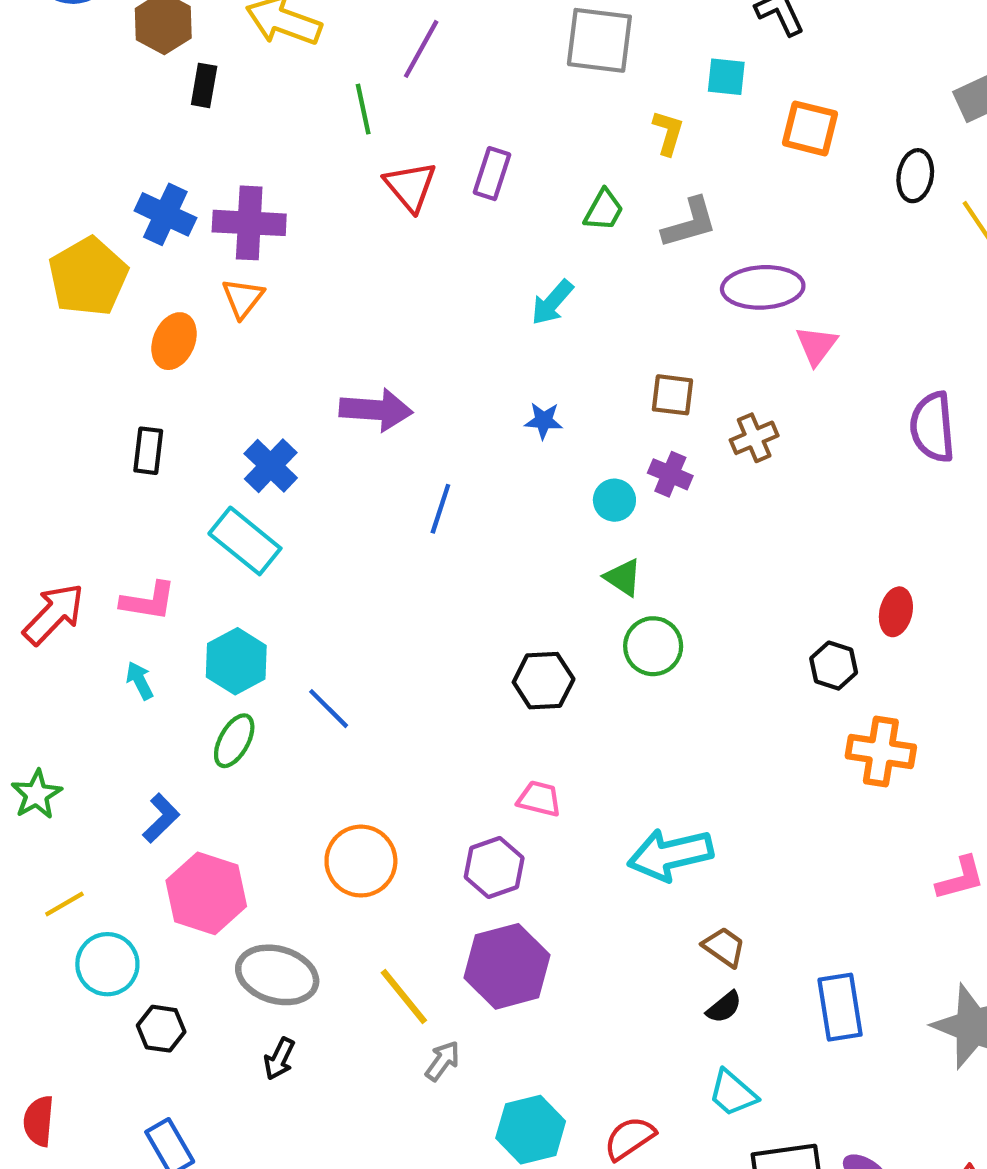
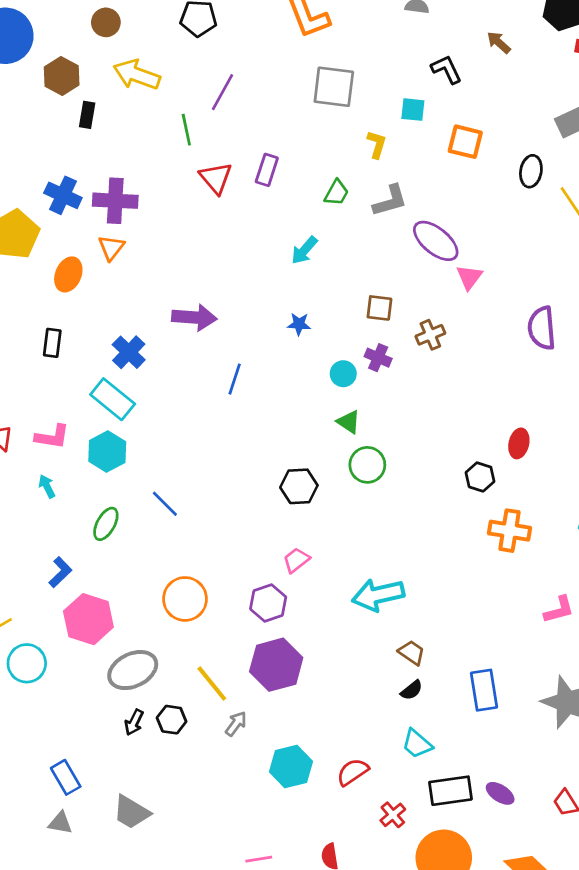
purple ellipse: (763, 287) -> (436, 241), turned 42
cyan hexagon: (236, 661) -> (107, 451), moved
pink trapezoid: (539, 799) -> (296, 560), turned -52
gray ellipse: (277, 975) -> (133, 670), turned -42
black hexagon: (161, 1029) -> (172, 720), moved

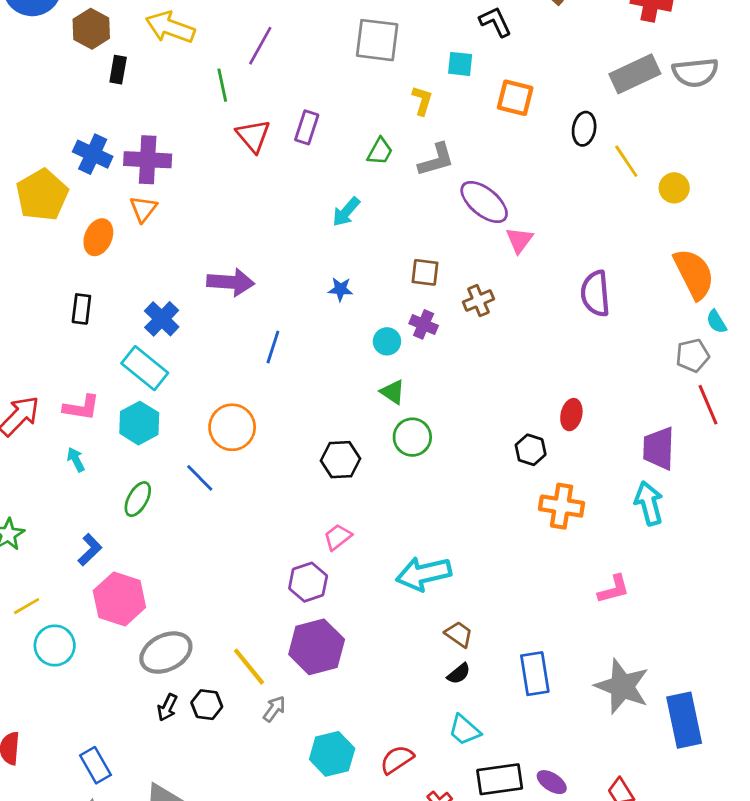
orange circle: (185, 599) -> (232, 427), moved

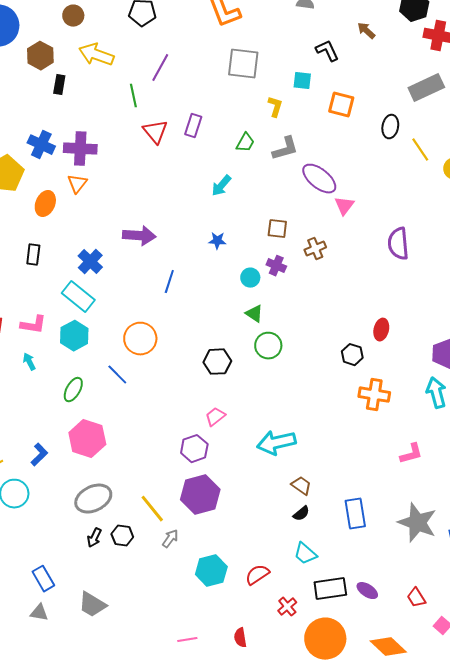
blue L-shape: (90, 550) -> (39, 455), moved
pink hexagon: (119, 599) -> (87, 439), moved

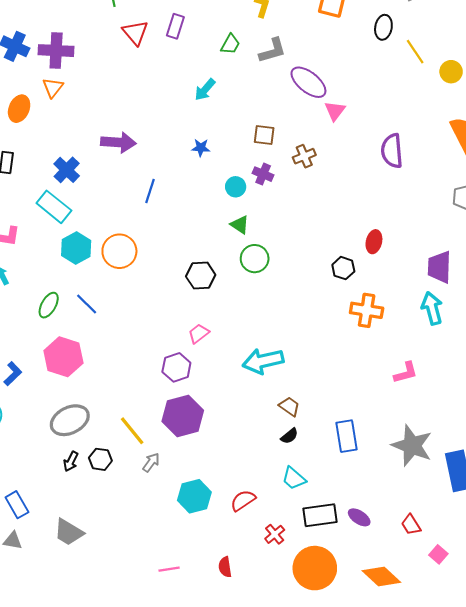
cyan hexagon: (74, 336) -> (76, 248), moved
blue line: (117, 375) -> (87, 304), moved

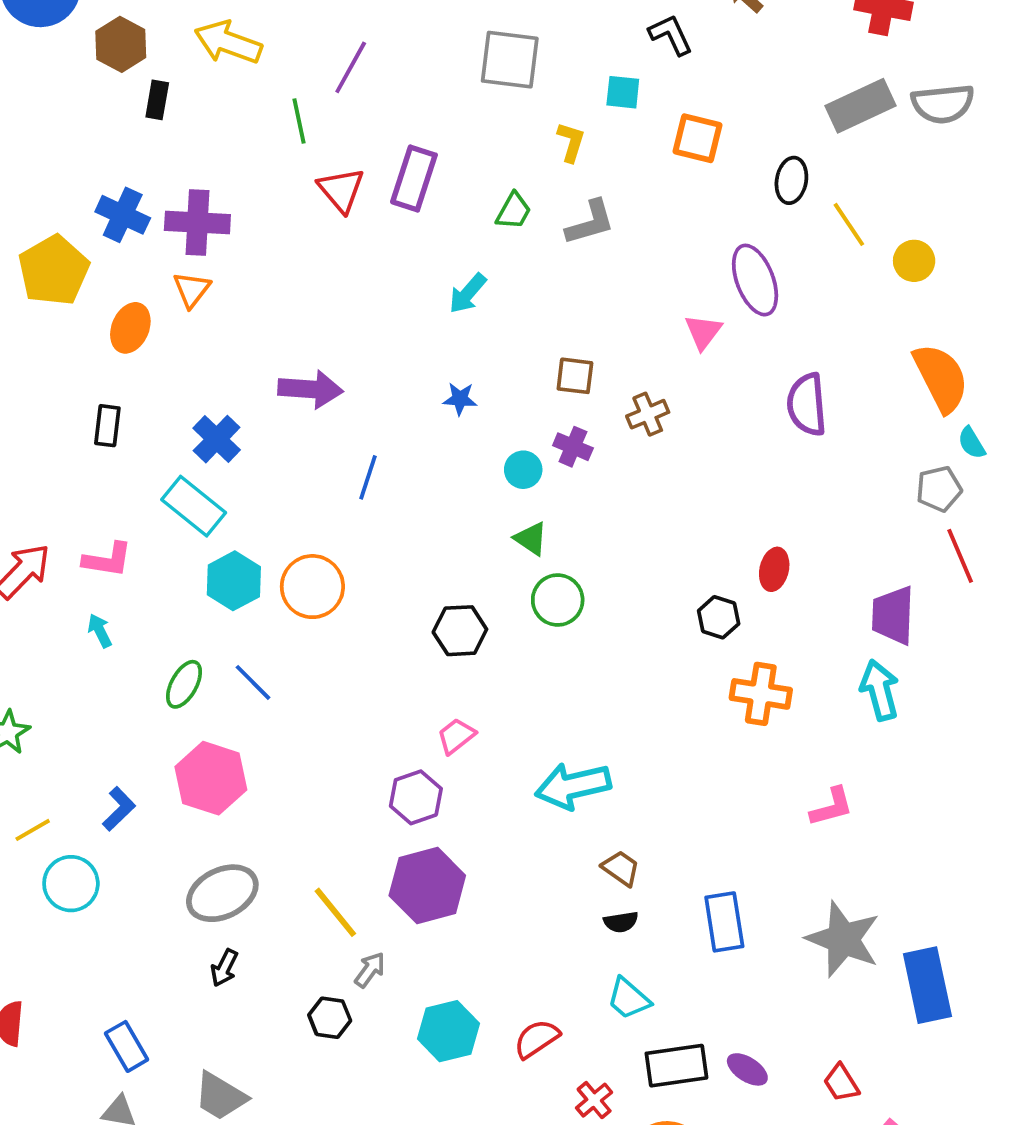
purple rectangle: (175, 26) -> (414, 178), size x1.4
purple ellipse: (308, 82) -> (755, 280), moved, turned 30
black semicircle: (289, 436) -> (621, 922), turned 30
black hexagon: (100, 459) -> (330, 1018), moved

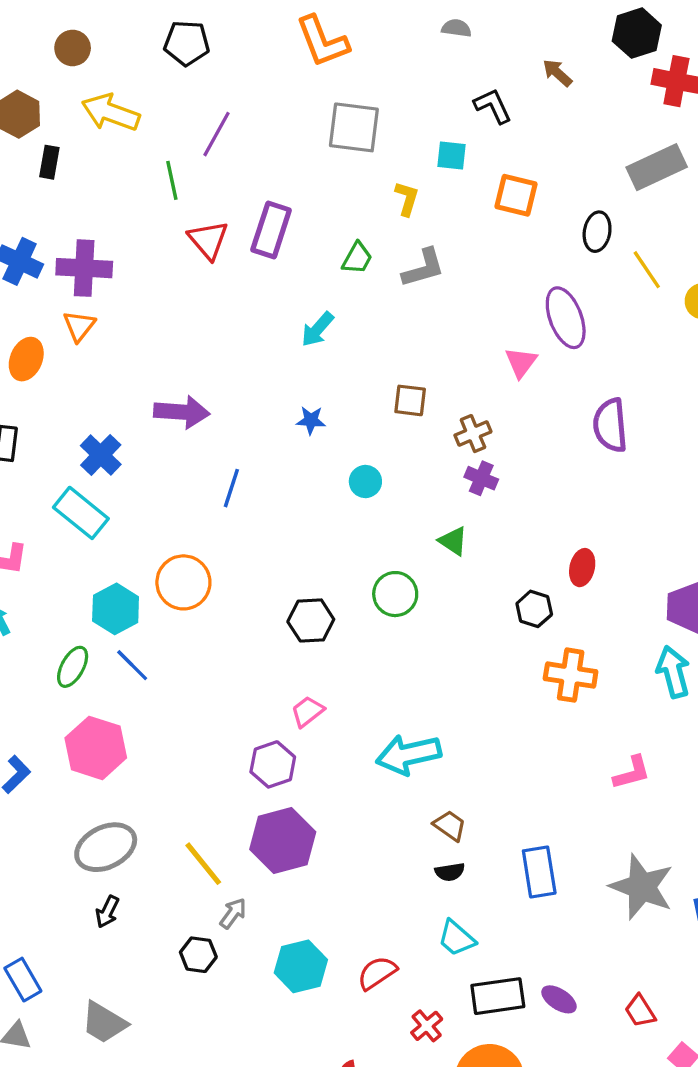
purple cross: (573, 447) -> (481, 478), moved
green triangle: (531, 539) -> (453, 541), moved
cyan hexagon: (234, 581) -> (116, 609), moved

